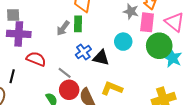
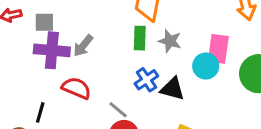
gray star: (131, 11) -> (170, 41), moved
pink rectangle: (147, 22) -> (218, 49), moved
gray arrow: (63, 28) -> (83, 46), moved

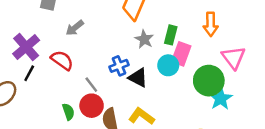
green rectangle: (140, 38) -> (171, 35), moved
purple cross: (52, 50) -> (26, 47), moved, turned 32

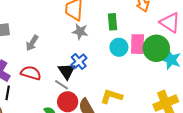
gray star: (144, 39) -> (80, 32), moved
pink rectangle: (181, 54) -> (138, 44), moved
black triangle: (138, 78) -> (67, 71), moved, turned 48

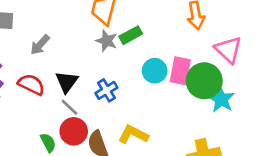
green rectangle: (112, 22) -> (131, 35), moved, turned 56
blue cross: (79, 62) -> (106, 90), moved
black triangle: (67, 71) -> (67, 82), moved

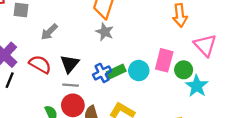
green rectangle: (131, 35) -> (116, 71), moved
cyan circle: (155, 71) -> (139, 71), moved
green circle: (204, 81) -> (184, 70), size x0.6
gray line: (70, 107) -> (71, 85), turned -42

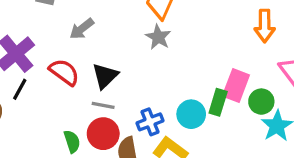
green rectangle: (116, 71) -> (218, 102), moved, turned -54
cyan circle: (139, 71) -> (191, 114), moved
blue cross: (102, 73) -> (150, 122), moved

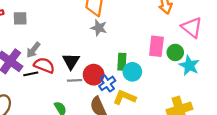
gray arrow: (82, 29) -> (33, 50), moved
black line: (20, 89) -> (31, 74), moved, turned 64
green rectangle: (218, 102) -> (122, 62), moved
red circle: (103, 134) -> (94, 75), moved

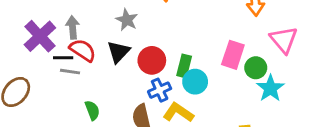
gray star: (99, 28) -> (127, 20), moved
gray arrow: (33, 50) -> (73, 27), turned 126
red circle: (94, 75) -> (152, 60), moved
gray line: (75, 80) -> (70, 72), moved

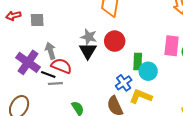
black triangle: (118, 52) -> (88, 51), moved
black line: (63, 58) -> (48, 74), turned 32
red circle: (152, 60) -> (115, 41), moved

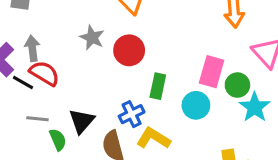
black triangle: (88, 51) -> (82, 121), moved
cyan circle: (148, 71) -> (196, 105), moved
gray line: (55, 83) -> (37, 119), moved

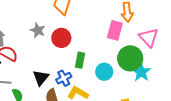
pink rectangle: (212, 72) -> (115, 30), moved
green circle: (237, 85) -> (130, 58), size x1.6
black triangle: (82, 121) -> (41, 78), moved

